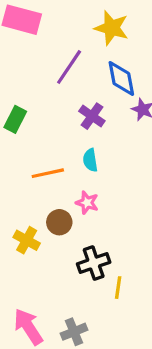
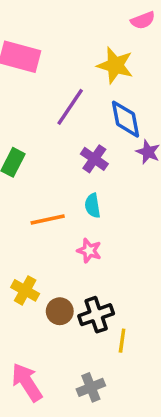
brown circle: (59, 222) -> (60, 311), moved
gray cross: (74, 332) -> (91, 387), moved

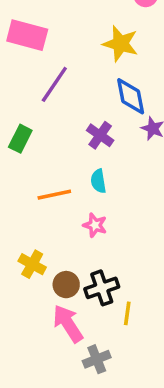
purple line: (70, 107) -> (54, 84), moved
pink arrow: (27, 382) -> (68, 324), moved

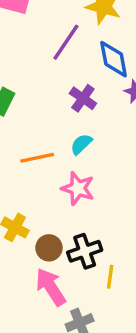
purple line: (54, 84) -> (66, 42), moved
cyan semicircle: (98, 181) -> (81, 144), turned 55
pink star: (95, 225) -> (78, 188), size x1.4

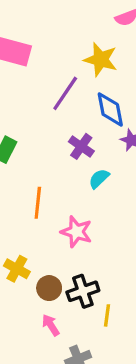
cyan semicircle: (81, 144) -> (99, 179), moved
orange line: (37, 158) -> (38, 203), turned -72
pink arrow: (51, 287) -> (51, 325), size x0.6

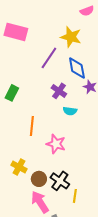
cyan semicircle: (99, 179) -> (70, 111), turned -128
black cross: (83, 291) -> (60, 181), turned -36
pink arrow: (51, 325) -> (40, 202), size x1.6

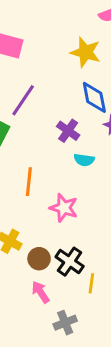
purple line: (49, 58) -> (23, 100), moved
pink arrow: (40, 202) -> (41, 292), size x0.7

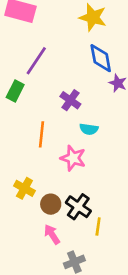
purple cross: (68, 131) -> (70, 100), moved
cyan semicircle: (84, 160) -> (89, 129), moved

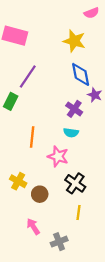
purple cross: (70, 100) -> (74, 109), moved
black cross: (78, 207) -> (75, 183), moved
pink arrow: (52, 234) -> (33, 226), moved

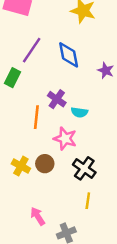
blue diamond: (81, 74) -> (69, 55), moved
purple cross: (74, 109) -> (57, 99), moved
brown circle: (40, 194) -> (45, 164), moved

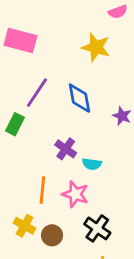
orange line: (36, 117) -> (42, 190), moved
brown circle: (45, 164) -> (52, 235), moved

